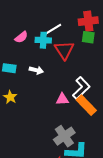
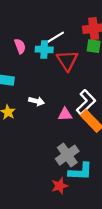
pink semicircle: (21, 37) -> (20, 46), turned -72
white arrow: (36, 70) -> (36, 101), moved

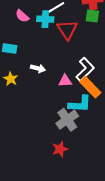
pink semicircle: (20, 46) -> (22, 16), turned 152
cyan L-shape: (80, 172) -> (80, 104), moved

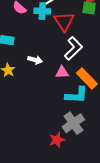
white L-shape: (85, 69) -> (73, 48), moved
gray cross: (67, 120) -> (73, 123), moved

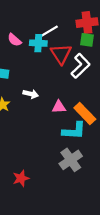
white L-shape: (73, 48) -> (80, 66), moved
red star: (57, 140) -> (21, 178), moved

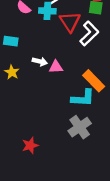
pink triangle: (59, 107) -> (56, 67), moved

